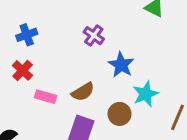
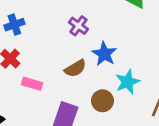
brown semicircle: (83, 92) -> (75, 68), moved

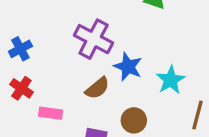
purple cross: (78, 26) -> (94, 39), size x1.6
cyan star: (127, 82) -> (171, 80), moved

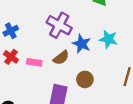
cyan star: (171, 80) -> (108, 39), moved, turned -30
pink rectangle: (51, 113) -> (34, 62), moved

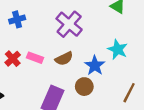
blue star: (82, 44) -> (95, 66), moved
red cross: (11, 57) -> (13, 59), moved

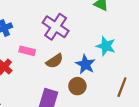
pink rectangle: (35, 58) -> (27, 51), moved

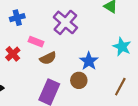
cyan star: (106, 46) -> (122, 47), moved
brown semicircle: (55, 61) -> (48, 58), moved

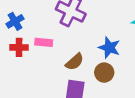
red cross: (13, 54) -> (19, 47), moved, turned -32
brown semicircle: (48, 58) -> (75, 62), moved

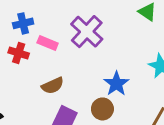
pink rectangle: (44, 42) -> (48, 43), moved
brown semicircle: (75, 62) -> (53, 86), moved

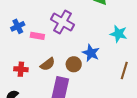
red cross: (19, 53) -> (21, 69), moved
brown circle: (102, 109) -> (74, 64), moved

